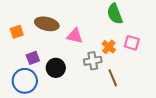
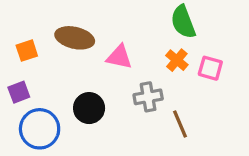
orange cross: (109, 47) -> (177, 60), moved
purple square: (33, 58) -> (19, 92), moved

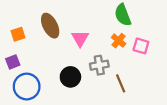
brown ellipse: (75, 38) -> (50, 26), turned 50
pink triangle: (119, 57) -> (80, 38), turned 48
black circle: (89, 108) -> (70, 77), moved

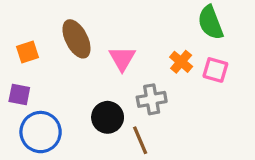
green semicircle: (123, 15) -> (210, 23), moved
purple square: (13, 62) -> (19, 94), turned 32
brown line: (121, 83) -> (140, 140), moved

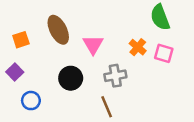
purple square: (19, 94) -> (15, 72), turned 35
black circle: (108, 117) -> (71, 78), moved
blue circle: (41, 132) -> (31, 101), size x0.6

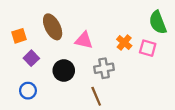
green semicircle: (160, 17) -> (158, 22), moved
pink triangle: (93, 45) -> (84, 40), turned -48
purple square: (15, 72) -> (31, 58), moved

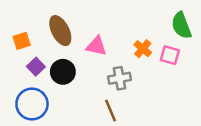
black circle: (64, 70) -> (63, 72), moved
blue circle: (28, 91) -> (32, 104), size x1.6

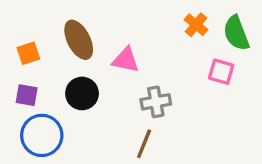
orange cross: (143, 49) -> (196, 25), moved
purple square: (36, 67) -> (27, 95), moved, turned -36
brown line: (111, 110) -> (144, 144), turned 45

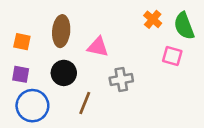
brown ellipse: (79, 40) -> (61, 31), turned 32
orange square: (28, 53) -> (22, 42), turned 30
brown line: (144, 144) -> (85, 103), moved

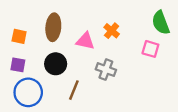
orange cross: (153, 19) -> (112, 31), moved
gray cross: (121, 79) -> (106, 70), turned 30

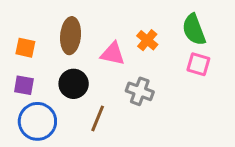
green semicircle: (161, 23) -> (194, 30), moved

